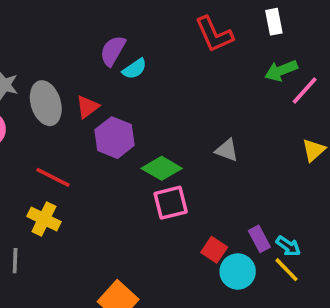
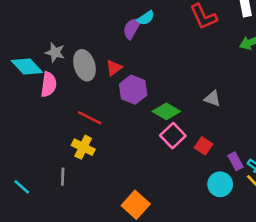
cyan semicircle: (134, 69) -> (146, 18), moved
pink square: (171, 203) -> (173, 136), turned -30
red square: (214, 250) -> (204, 146), moved

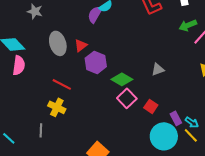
gray star: (55, 52) -> (35, 11), moved
pink semicircle: (49, 84) -> (19, 65), moved
gray triangle: (212, 99) -> (158, 69), turned -40
cyan circle: (220, 184) -> (164, 136), size x1.4

